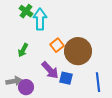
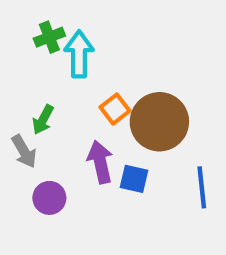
green cross: (26, 11) -> (49, 37), turned 32
purple arrow: (50, 70) -> (100, 162), turned -150
gray arrow: (14, 81) -> (24, 151), moved, turned 70

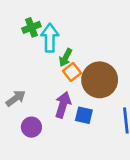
green arrow: (43, 120) -> (66, 58), moved
gray arrow: (24, 151) -> (16, 98), turned -96
purple arrow: (100, 162) -> (63, 105), turned 30

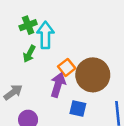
green arrow: (66, 58) -> (29, 54), moved
purple arrow: (63, 105) -> (58, 85), moved

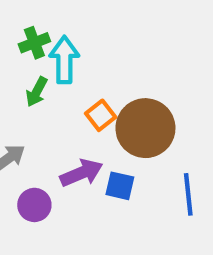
purple arrow: (58, 85) -> (81, 173), moved, turned 50

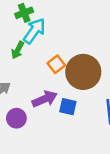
green cross: (34, 43) -> (24, 13), moved
cyan arrow: (64, 60) -> (34, 31), turned 36

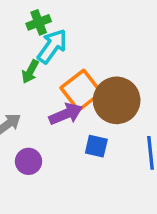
orange square: (56, 64) -> (81, 90), size x1.6
purple arrow: (45, 99) -> (66, 114), moved

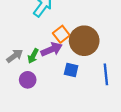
green arrow: (30, 72) -> (33, 56), moved
orange square: (81, 90) -> (61, 34), size x0.7

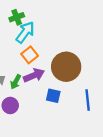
orange square: (61, 34) -> (30, 55), moved

